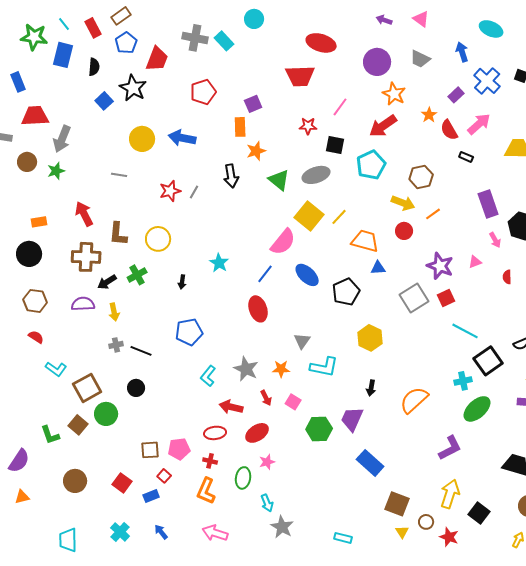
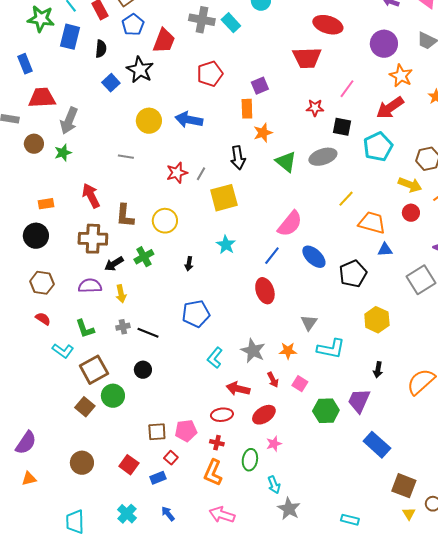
yellow square: (309, 216) -> (224, 198), moved, turned 36
green L-shape: (50, 435) -> (85, 329), moved

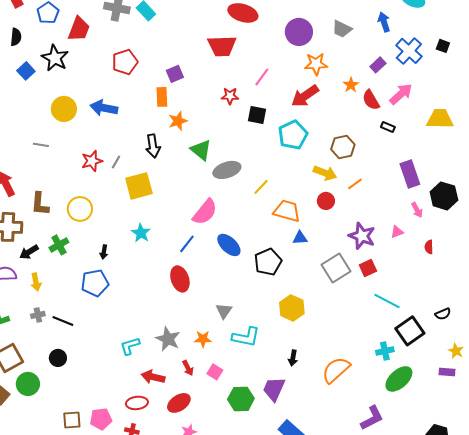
orange star: (401, 76) -> (316, 64), turned -30
gray ellipse: (323, 157) -> (227, 170), moved
blue pentagon: (196, 314) -> (95, 283), moved
cyan L-shape: (215, 358) -> (130, 346), turned 35

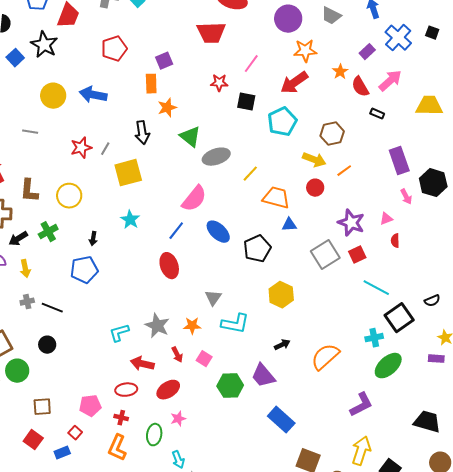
red semicircle: (429, 247) -> (395, 241), moved
black arrow: (293, 358) -> (282, 345), turned -126
purple trapezoid: (274, 389) -> (263, 376), turned -64
brown square: (72, 420) -> (42, 407), moved

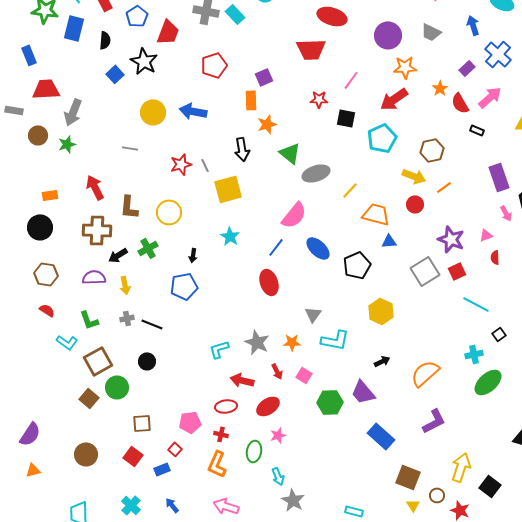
gray line: (105, 149) -> (205, 165), turned -56
black square: (399, 318) -> (499, 334), size x0.5
purple L-shape: (361, 405) -> (434, 421), moved

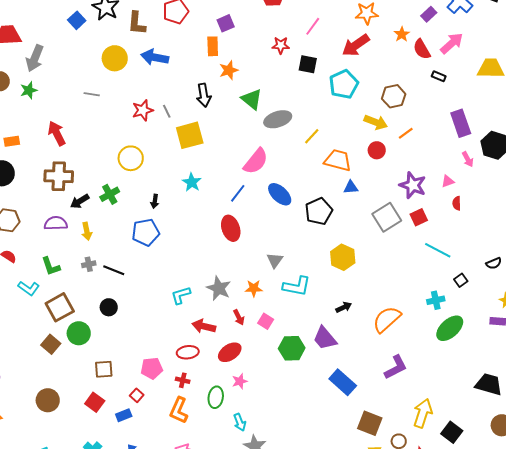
brown L-shape: (129, 207) -> (137, 23), moved

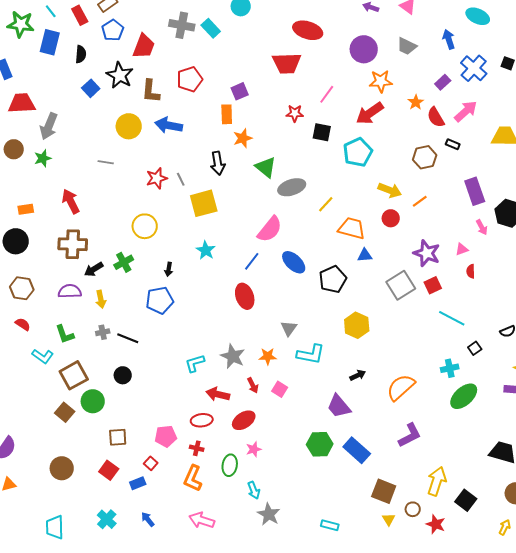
brown hexagon: (394, 96) -> (425, 157), moved
green hexagon: (292, 348) -> (320, 444), moved

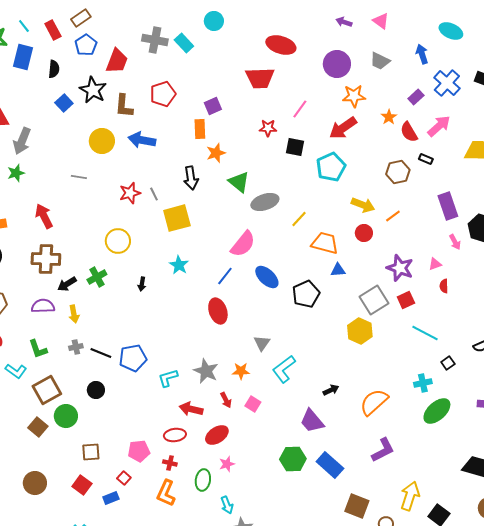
blue pentagon: (160, 300) -> (133, 358), moved
yellow hexagon: (357, 325) -> (360, 331), moved
cyan L-shape: (311, 354) -> (284, 369), turned 132

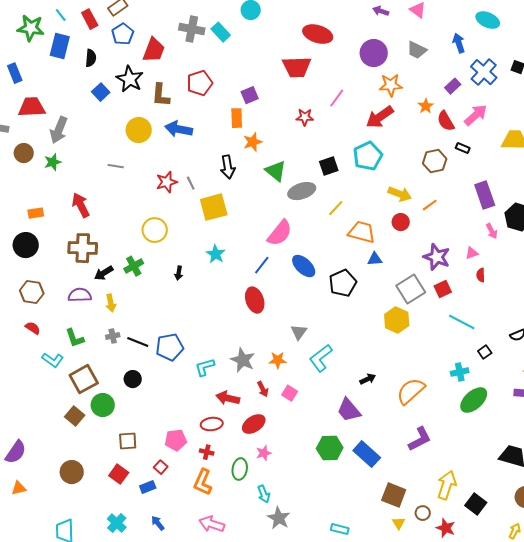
black square: (295, 147) -> (329, 166), moved, turned -30

